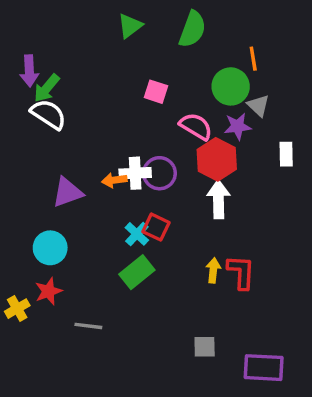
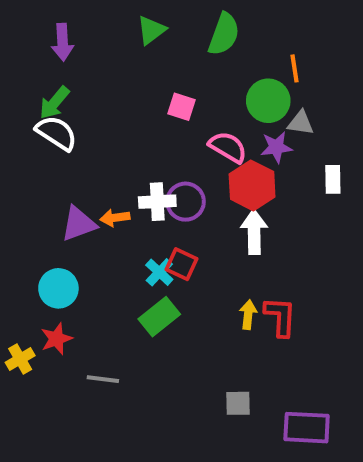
purple arrow: (29, 71) -> (62, 42), moved
gray triangle: (258, 106) -> (301, 123), turned -35
orange arrow: (114, 180) -> (115, 218), moved

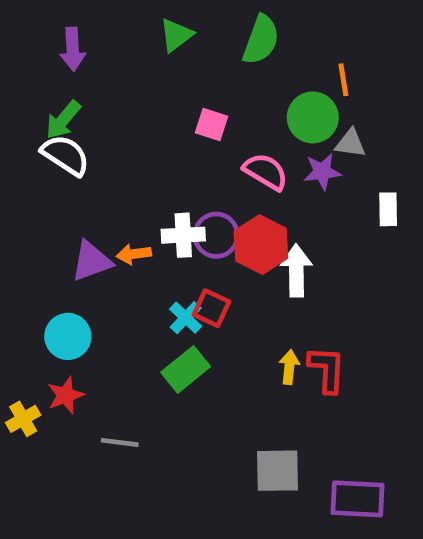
red hexagon: (252, 185) -> (261, 245), moved
gray square: (238, 403) -> (277, 471), size x1.5

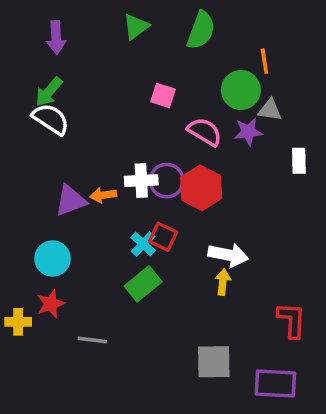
white arrow: (296, 271) -> (228, 255), moved, turned 102
red L-shape: (327, 369) -> (292, 320), moved
yellow cross: (23, 419) -> (18, 322), turned 30

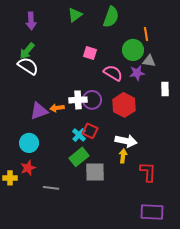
red hexagon: (201, 188) -> (124, 105), moved
red L-shape: (292, 320) -> (148, 172), moved
gray square: (214, 362) -> (95, 172), moved

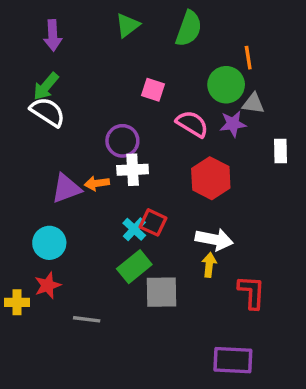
purple circle: (92, 100) -> (122, 141), moved
purple rectangle: (152, 212) -> (233, 360), moved

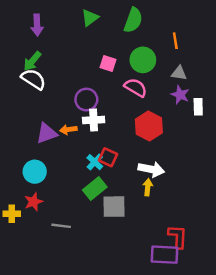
green circle: (226, 85) -> (143, 60), moved
purple star: (233, 124) -> (180, 95), moved, turned 30
red L-shape: (252, 292) -> (178, 237), moved

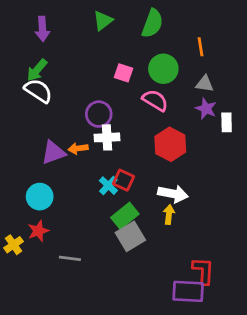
green rectangle: (95, 189) -> (125, 216), moved
gray square: (114, 207) -> (130, 236), turned -30
yellow cross: (12, 214) -> (14, 245), turned -35

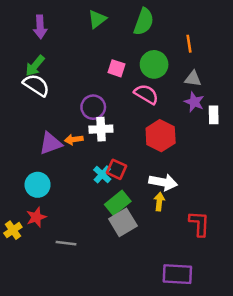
red L-shape: (203, 271) -> (199, 224), moved

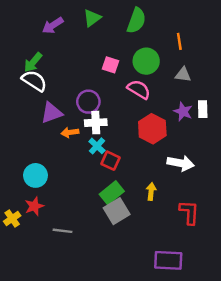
purple arrow: (40, 27) -> (53, 25), moved, turned 60
purple star: (194, 102) -> (183, 112), moved
purple triangle: (50, 143) -> (51, 113), moved
cyan cross: (102, 174) -> (97, 146), moved
white arrow: (163, 182) -> (181, 163), moved

